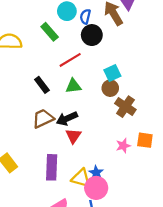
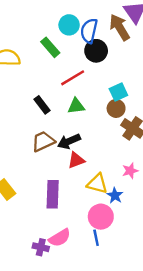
blue semicircle: (85, 17) -> (89, 31), size x1.5
red triangle: (73, 136) -> (76, 160), turned 35
blue star: (96, 173) -> (115, 195), moved
yellow triangle: (81, 178) -> (97, 184), moved

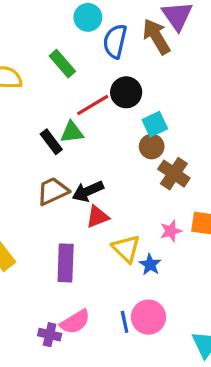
cyan circle: (69, 25) -> (88, 17), moved
black circle: (96, 51) -> (126, 92), moved
green triangle: (76, 106) -> (72, 132), moved
yellow triangle: (97, 184) -> (126, 249), turned 30
pink circle: (101, 217) -> (148, 317), moved

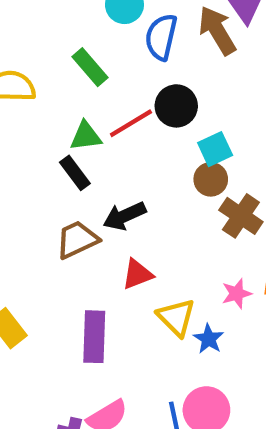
green triangle: (72, 132) -> (86, 136), moved
black arrow: (88, 191) -> (124, 216), moved

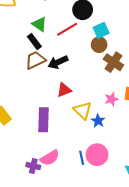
red line: (131, 123) -> (67, 29), moved
green triangle: (86, 136) -> (39, 24), turned 42
brown trapezoid: (77, 240) -> (35, 60), moved

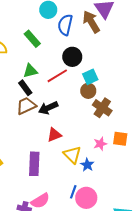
green triangle: (39, 24) -> (30, 71), turned -49
blue line: (82, 158) -> (73, 192), moved, turned 32

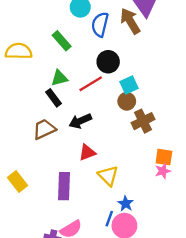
brown trapezoid: (26, 106) -> (44, 129), moved
brown cross: (102, 108) -> (143, 121), turned 30
pink star: (100, 144) -> (163, 171), moved
blue star: (87, 165) -> (126, 204), moved

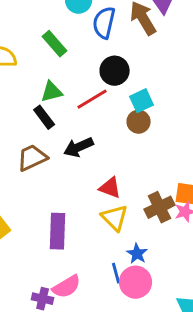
brown cross: (143, 121) -> (160, 207), moved
red triangle: (87, 152) -> (110, 188), moved, turned 42
blue line: (109, 219) -> (116, 273), turned -35

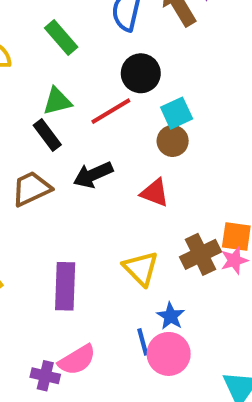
red triangle: (110, 188) -> (155, 193), moved

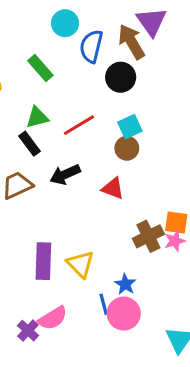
black circle: (141, 73) -> (121, 77), moved
yellow triangle: (141, 268) -> (80, 264), moved
purple cross: (45, 376) -> (28, 331), turned 30

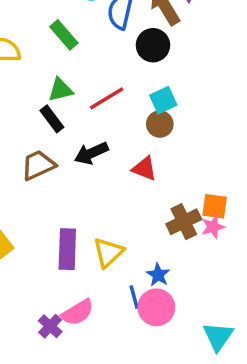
yellow triangle: (80, 264) -> (108, 253), turned 32

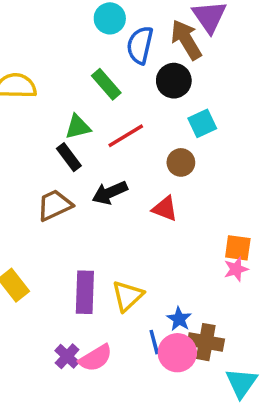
green rectangle: (64, 35) -> (106, 84), moved
cyan square: (163, 100) -> (202, 123), moved
brown cross: (184, 222) -> (206, 342), moved, turned 36
purple cross: (50, 326) -> (67, 356), moved

